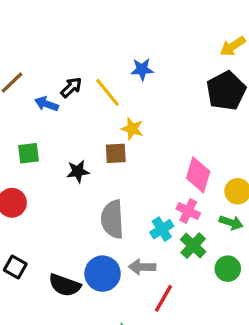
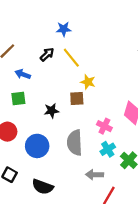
blue star: (142, 69) -> (64, 29), moved
blue arrow: (47, 104) -> (23, 74), moved
pink cross: (188, 211) -> (104, 126), moved
blue circle: (103, 274) -> (37, 146), moved

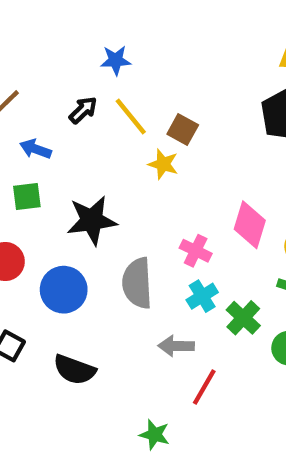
brown square: (77, 99) -> (183, 130), moved, turned 32
black star: (51, 111) -> (92, 220), size x1.6

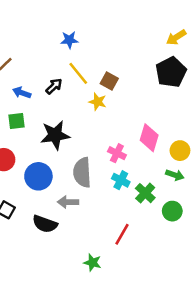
black arrow: (83, 110) -> (54, 86), moved
cyan cross: (202, 296) -> (121, 180), turned -30
gray arrow: (176, 346) -> (68, 202), moved

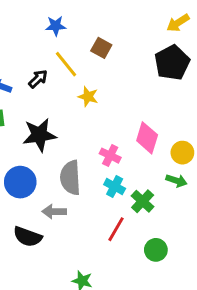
brown square: (109, 81) -> (101, 48), moved
green circle: (172, 211) -> (156, 250), moved
red line: (122, 234) -> (116, 229), moved

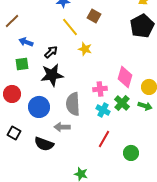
black arrow: (38, 79) -> (51, 52), moved
pink cross: (110, 156) -> (100, 89), turned -32
green cross: (143, 201) -> (122, 103), moved

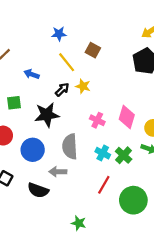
blue arrow: (26, 42) -> (32, 74), moved
black arrow: (51, 52) -> (62, 90), moved
pink cross: (100, 89) -> (97, 120), moved, turned 32
green cross: (122, 103) -> (124, 155), moved
green circle: (131, 153) -> (133, 200), size x1.6

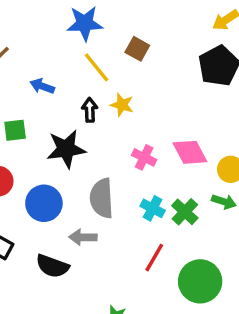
blue star: (59, 34) -> (85, 23), size x1.5
black arrow: (62, 90) -> (90, 110), turned -48
pink diamond: (127, 117) -> (190, 152), turned -45

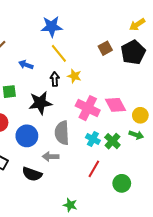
brown square: (137, 49) -> (105, 48), moved, turned 32
pink cross: (144, 157) -> (88, 108), size x1.6
green circle: (200, 281) -> (122, 183), size x0.7

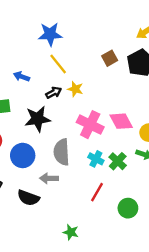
black arrow: (55, 79) -> (54, 93), turned 64

